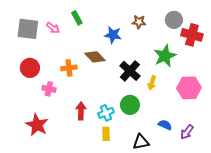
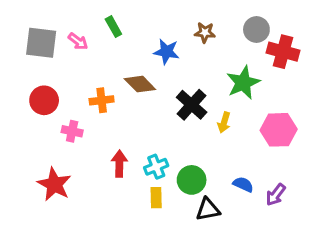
green circle: (130, 105) -> (192, 180), moved

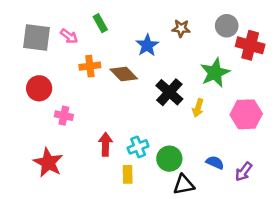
blue star: (166, 52) -> (147, 45), turned 30
orange cross: (102, 100) -> (90, 66), moved
yellow rectangle: (156, 198) -> (128, 174), moved

